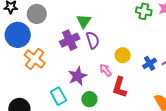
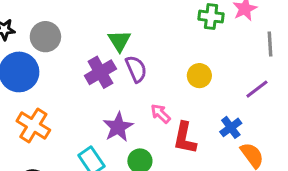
yellow circle: (123, 55) -> (199, 76), moved
orange cross: (35, 59) -> (33, 125), moved
blue cross: (150, 63) -> (231, 127), moved

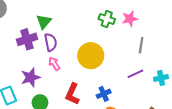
yellow circle: (199, 76) -> (91, 56), size x1.6
purple line: (257, 89) -> (135, 74), moved
pink arrow: (161, 114) -> (54, 64), moved

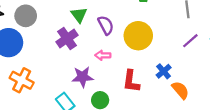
purple semicircle: (51, 42) -> (106, 25), moved
pink arrow: (54, 64) -> (103, 55), turned -40
purple star: (31, 77) -> (83, 77), turned 30

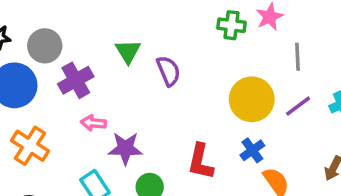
yellow circle: (138, 36) -> (252, 99), moved
purple cross: (67, 39) -> (76, 80), moved
pink arrow: (103, 55) -> (93, 123), moved

